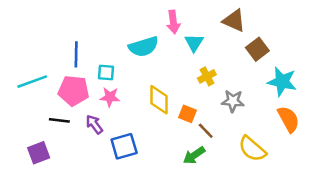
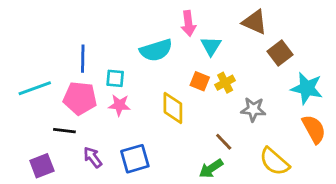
orange square: (188, 114) -> (200, 81), moved
purple arrow: (94, 124) -> (93, 157), moved

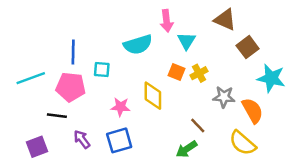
pink star: (119, 105) -> (120, 107), moved
orange semicircle: (314, 129) -> (253, 111), moved

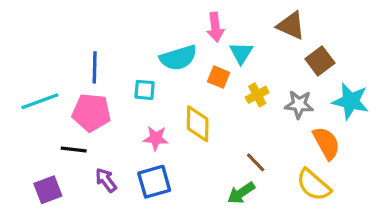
cyan square: (102, 69) -> (145, 90), moved
orange square: (177, 72) -> (219, 77), moved
gray star: (224, 97) -> (299, 104), moved

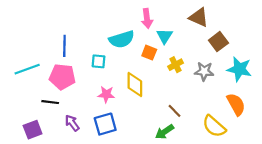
orange semicircle: (326, 143) -> (236, 104), moved

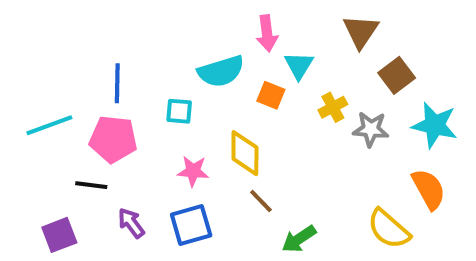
brown triangle: (199, 17) -> (361, 31), turned 40
yellow cross: (176, 65) -> (333, 107), moved
brown line: (174, 111) -> (261, 201), moved

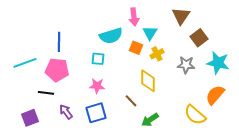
yellow cross: (333, 107) -> (157, 54), moved
cyan square: (179, 111) -> (98, 59), moved
yellow diamond: (245, 153) -> (148, 81), moved
orange semicircle: (429, 189) -> (215, 95), turned -110

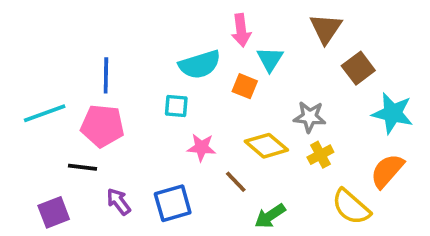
yellow cross: (157, 54) -> (320, 155), moved
gray star: (186, 65) -> (310, 117), moved
yellow diamond: (148, 81) -> (266, 146), turned -50
pink star: (97, 86) -> (201, 147), moved

